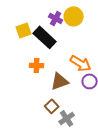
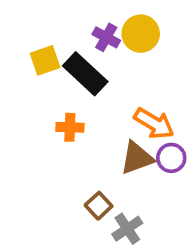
brown triangle: (60, 81) -> (137, 158), moved

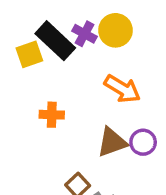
black rectangle: (85, 74) -> (55, 41), moved
orange arrow: (154, 123) -> (122, 89), moved

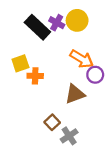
yellow square: (29, 54) -> (20, 63), moved
purple circle: (143, 142) -> (95, 75), moved

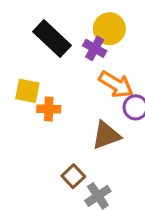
purple cross: (57, 23) -> (95, 48), moved
yellow square: (20, 63) -> (27, 91), turned 30

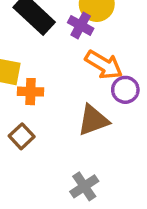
brown square: (73, 176) -> (22, 136), moved

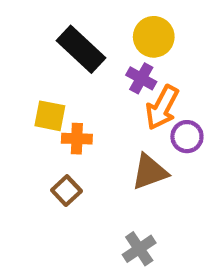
purple cross: (81, 25) -> (141, 78), moved
orange arrow: (104, 65) -> (162, 107), turned 87

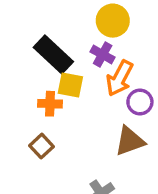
black rectangle: (81, 49) -> (53, 54), moved
yellow square: (50, 116) -> (70, 85), moved
brown triangle: (150, 172) -> (130, 141), moved

